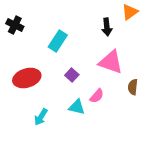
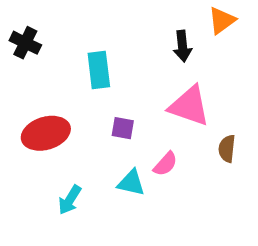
cyan rectangle: (58, 41) -> (99, 70), turned -40
purple square: (72, 75) -> (123, 128), turned -32

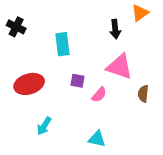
pink semicircle: (165, 164) -> (99, 95), moved
cyan triangle: (131, 183) -> (97, 139), moved

